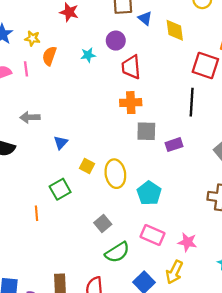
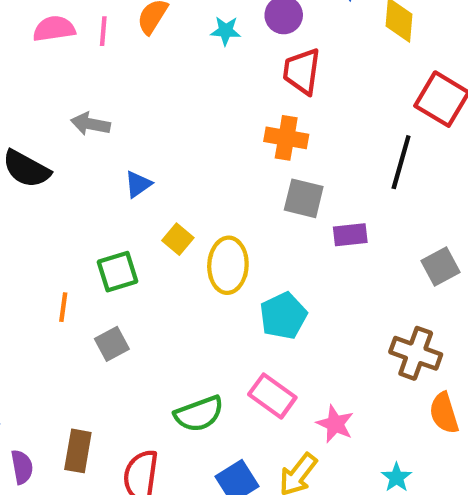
gray square: (103, 223) -> (112, 344), moved

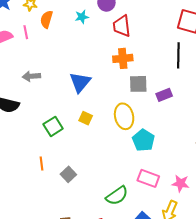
blue triangle: (138, 184) -> (80, 82), moved, size x1.6
yellow ellipse: (228, 265) -> (124, 116), moved
green square: (117, 272) -> (53, 126), moved

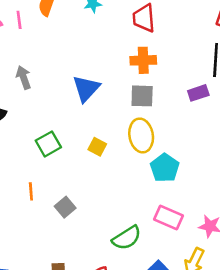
gray arrow: (31, 76) -> (24, 77), turned 72
gray square: (138, 84) -> (142, 96), moved
purple rectangle: (164, 95) -> (198, 93), moved
yellow square: (86, 118) -> (97, 147), moved

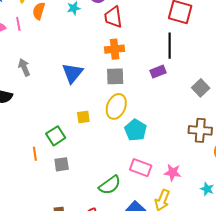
yellow ellipse: (141, 135) -> (116, 106), turned 35
green square: (48, 144) -> (56, 136), moved
yellow square: (97, 147) -> (83, 117), turned -32
gray square: (65, 207) -> (62, 164), turned 35

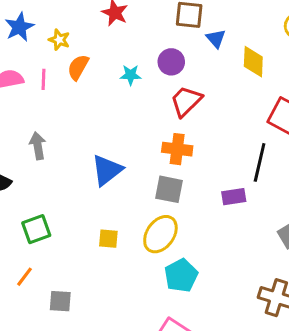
red trapezoid: (113, 17) -> (186, 101), turned 40
green square: (56, 136) -> (36, 229), moved
orange line: (35, 154) -> (24, 277), turned 32

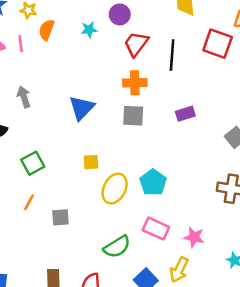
black line: (260, 162) -> (172, 55), moved
yellow ellipse: (160, 234) -> (115, 189), moved

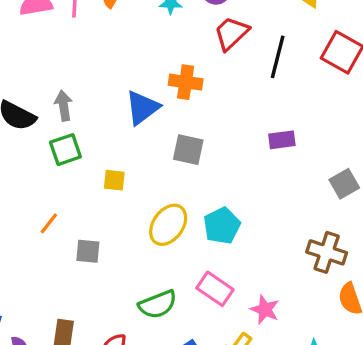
orange cross: (135, 83) -> (186, 82), moved
gray arrow: (24, 97) -> (64, 106), moved
gray square: (133, 116) -> (188, 150), moved
yellow square: (91, 162) -> (114, 180), moved
green square: (33, 163) -> (65, 150), moved

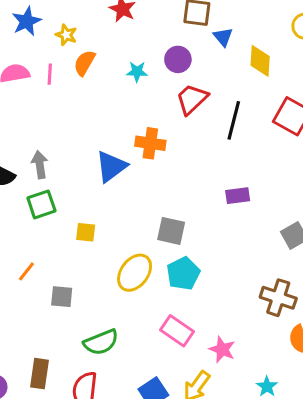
gray square: (188, 150) -> (171, 231), moved
green semicircle: (158, 304) -> (101, 342), moved

